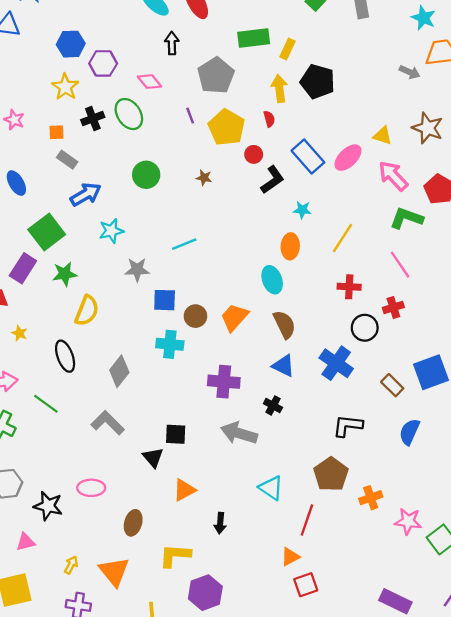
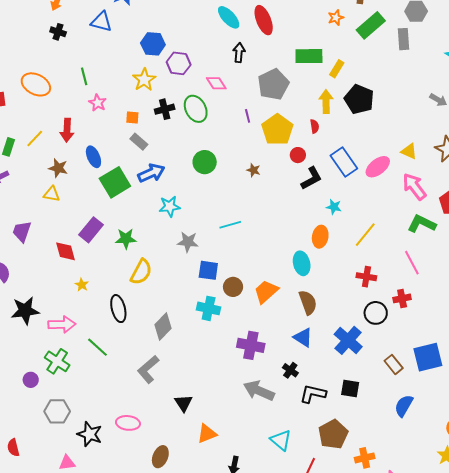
green square: (47, 232) -> (115, 182), moved
gray L-shape: (108, 423) -> (148, 369), turned -92
black L-shape: (348, 426) -> (313, 394), moved
black square: (176, 434) -> (350, 389), moved

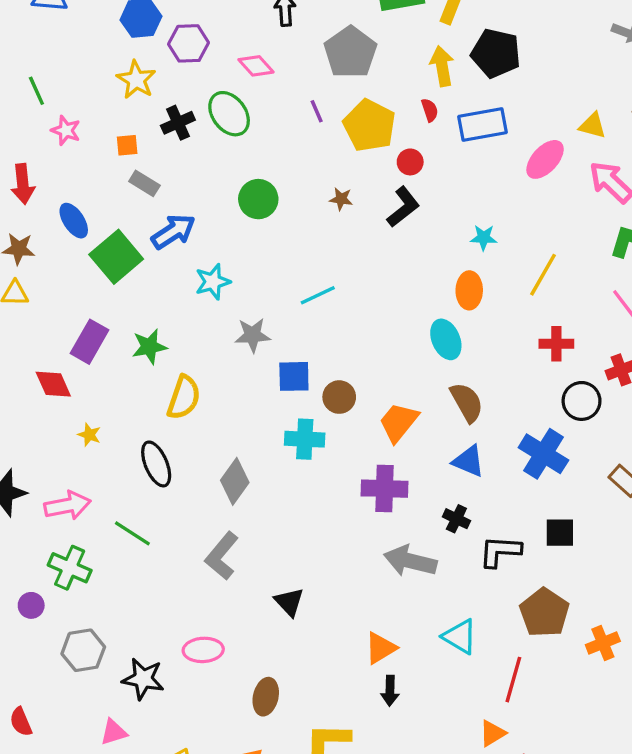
blue rectangle: (344, 162) -> (483, 124), moved, turned -56
black L-shape: (311, 178) -> (403, 207), moved
orange trapezoid: (266, 292) -> (399, 422), moved
orange triangle: (207, 434) -> (380, 648), moved

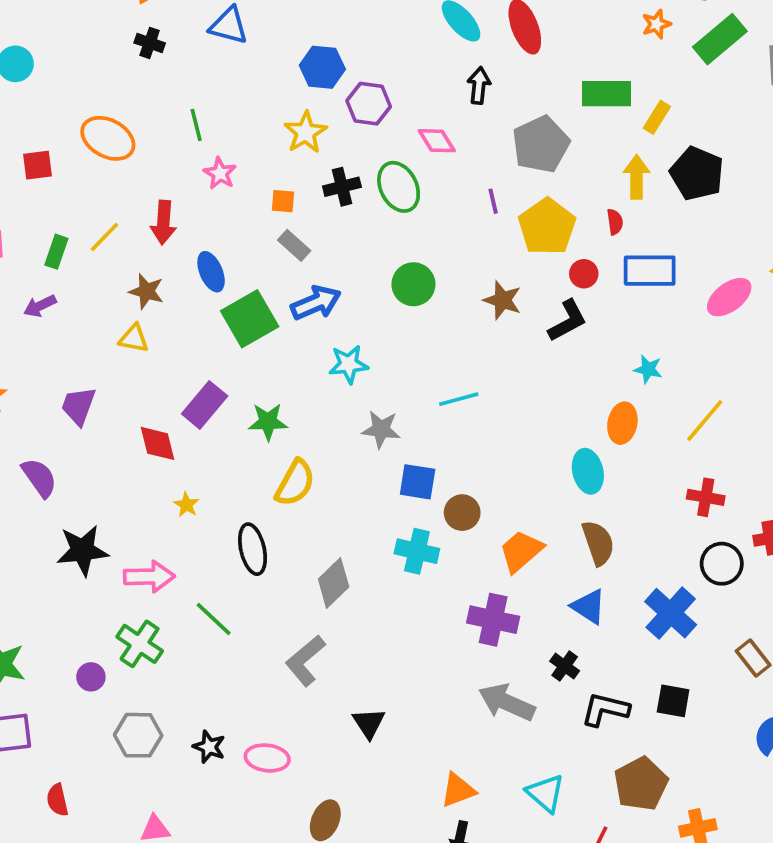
blue rectangle: (483, 124) -> (650, 271), moved
brown star: (341, 199) -> (502, 300), size x1.5
black star: (143, 679) -> (209, 747), moved, size x0.7

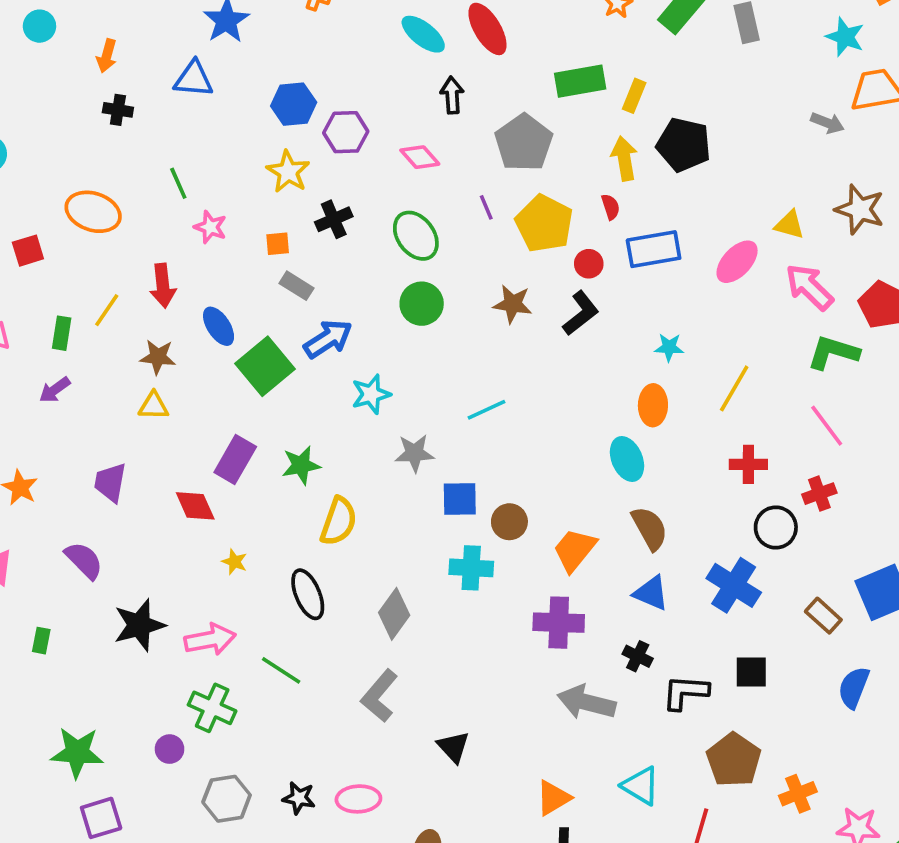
green ellipse: (399, 187) -> (416, 236), moved

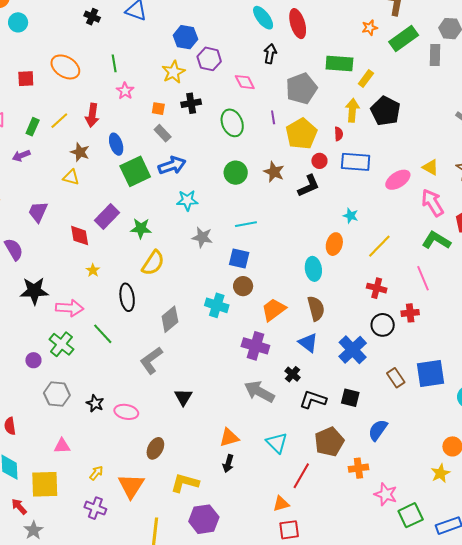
green circle: (422, 304) -> (236, 173), moved
blue square: (460, 499) -> (239, 259), moved
blue semicircle: (854, 688) -> (378, 430), moved

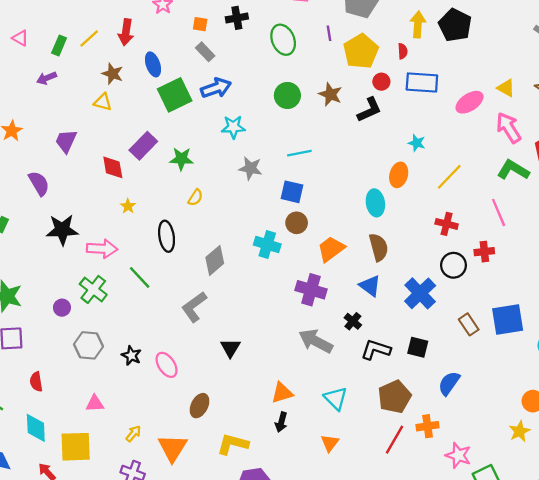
yellow semicircle: (153, 263) -> (195, 198), size x0.6
pink ellipse: (126, 412) -> (167, 365), turned 45
red line: (301, 476) -> (395, 440), moved
orange triangle: (281, 504) -> (330, 443), moved, turned -36

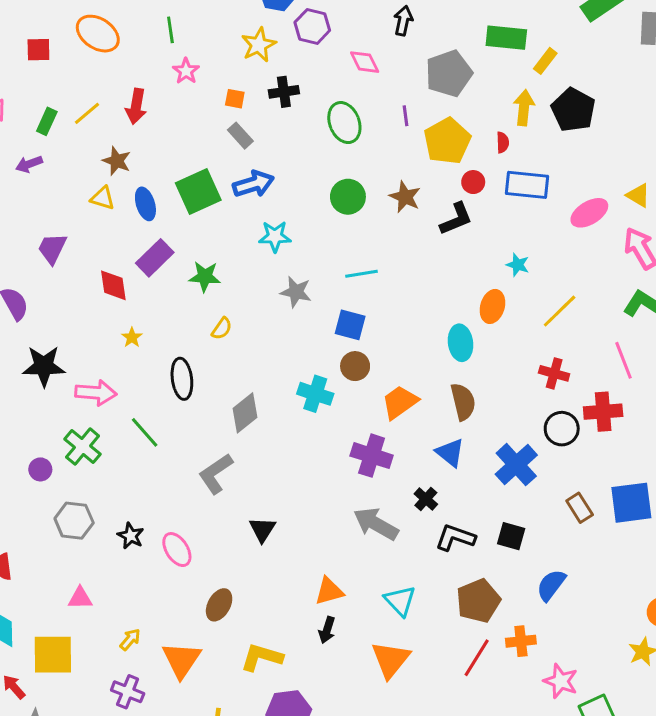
blue ellipse: (153, 64) -> (145, 204), moved
red cross: (484, 252) -> (603, 412), size x1.4
orange triangle: (330, 443) -> (391, 660), size x1.6

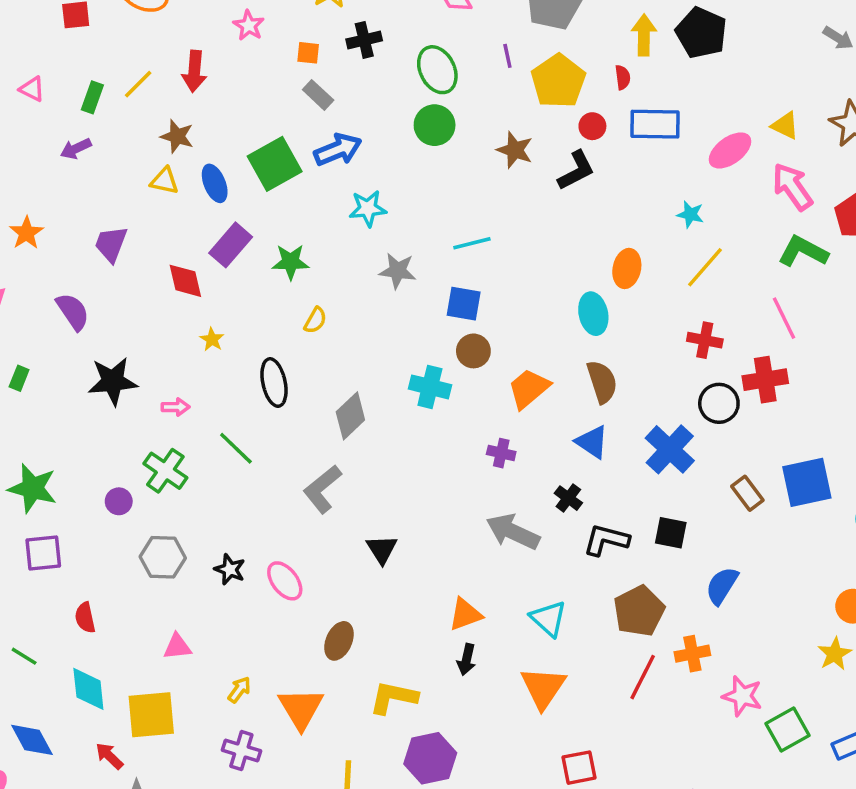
green circle: (348, 197) -> (435, 125), moved
cyan star: (518, 265) -> (690, 214), moved
pink arrow: (96, 393) -> (176, 407), size x0.6
purple cross: (372, 456) -> (501, 453), size x0.6

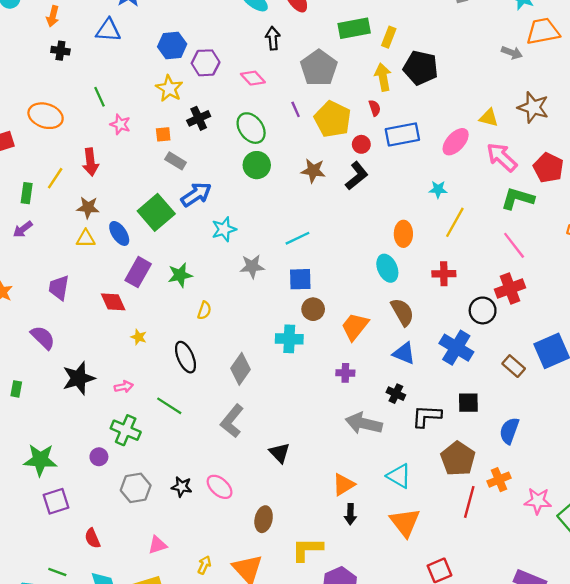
red cross: (705, 340) -> (444, 274), moved

